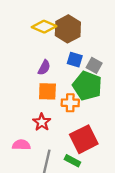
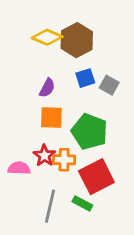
blue square: (75, 60) -> (85, 78), turned -35
green pentagon: (87, 86) -> (89, 132), moved
orange cross: (70, 103) -> (64, 160), moved
pink semicircle: (21, 145) -> (19, 168), moved

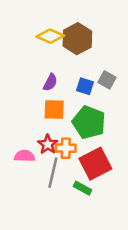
blue square: (85, 78) -> (85, 86), moved, turned 36
gray line: (50, 206) -> (53, 173), moved

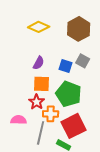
brown hexagon: (77, 39) -> (79, 29), moved
red star: (48, 144) -> (37, 102), moved

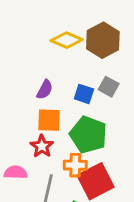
yellow diamond: (39, 27) -> (67, 40), moved
orange cross: (51, 114) -> (75, 165), moved

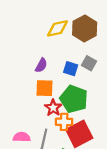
yellow diamond: (67, 40) -> (58, 28), turned -35
red star: (42, 146) -> (53, 108), moved
pink semicircle: (16, 172) -> (22, 137), moved

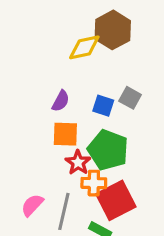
brown hexagon: (85, 28) -> (113, 30), moved
pink semicircle: (22, 137) -> (32, 205), turned -49

